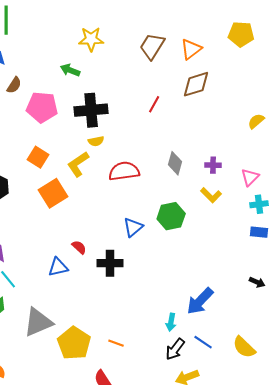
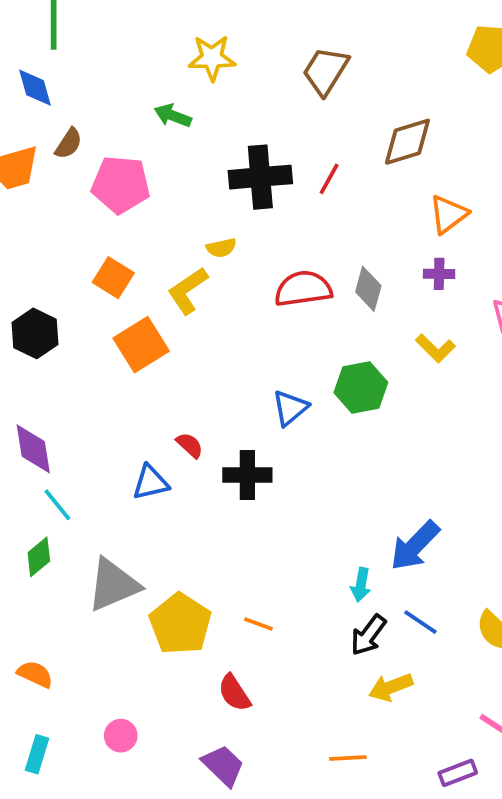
orange triangle: (191, 49) -> (448, 214), moved
black cross: (91, 110) -> (260, 177), moved
purple cross: (213, 165) -> (439, 274), moved
red semicircle: (124, 171) -> (303, 289), moved

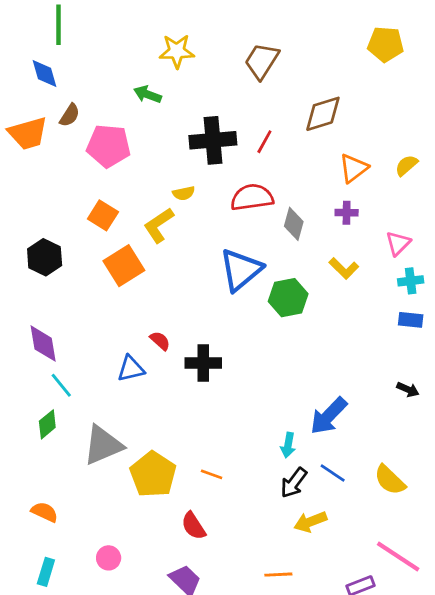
red semicircle: (303, 289) -> (252, 197), moved
blue triangle: (290, 408) -> (241, 270), moved, size x1.6

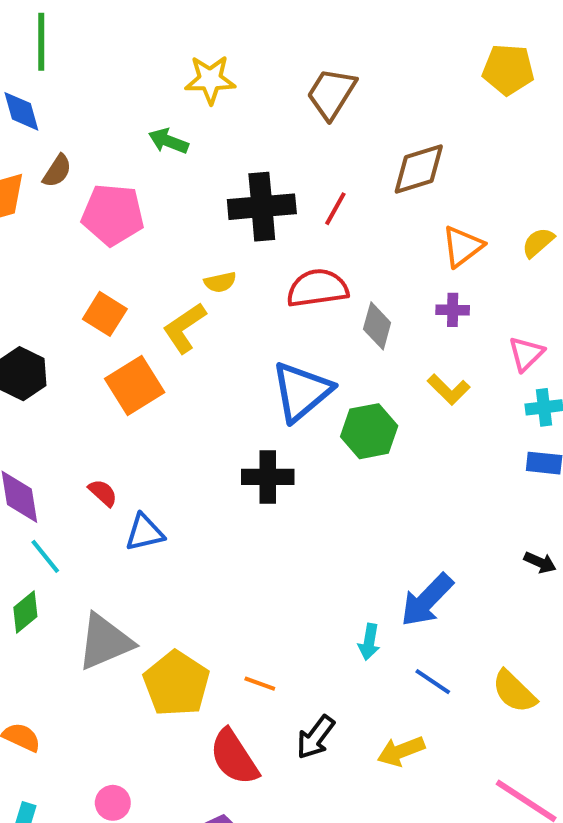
red semicircle: (160, 341) -> (103, 493), moved
black cross: (203, 363) -> (268, 477), moved
black arrow: (294, 483) -> (315, 737), moved
red semicircle: (193, 526) -> (234, 757), size x1.4

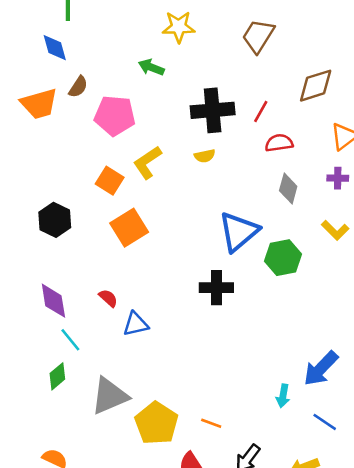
yellow semicircle: (220, 282) -> (205, 156), moved
red semicircle: (317, 288) -> (279, 143), moved, size x0.7
yellow L-shape: (184, 328) -> (147, 162), moved

